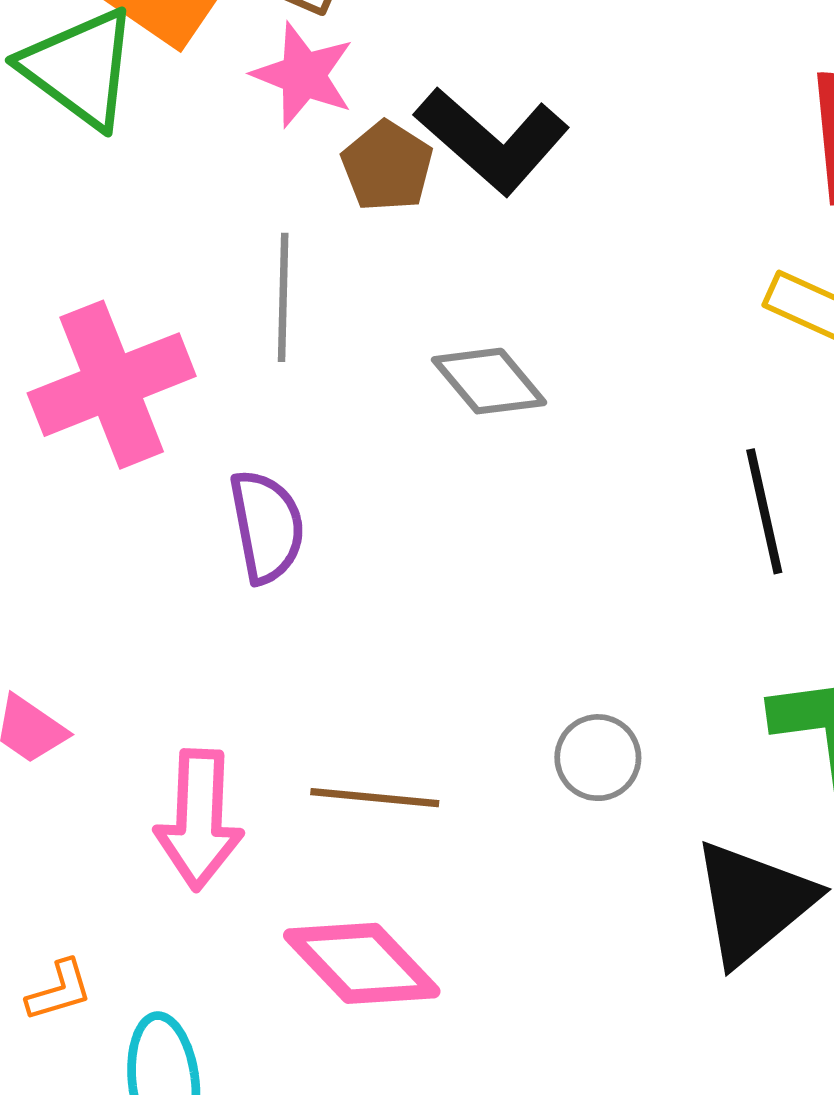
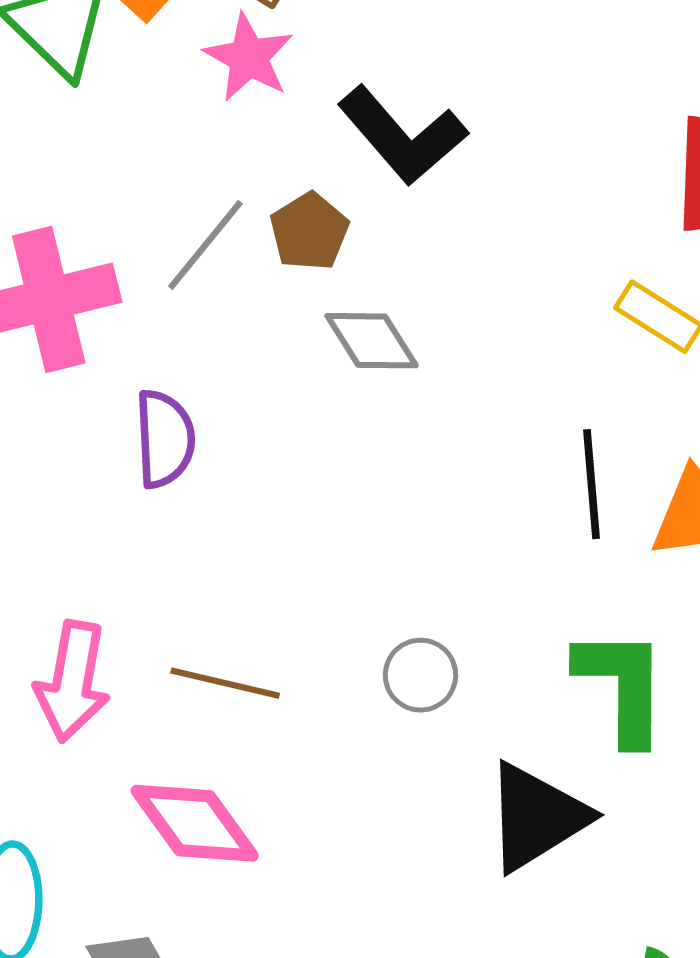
brown pentagon: (387, 166) -> (309, 232), moved
gray line: (283, 297) -> (205, 245), turned 30

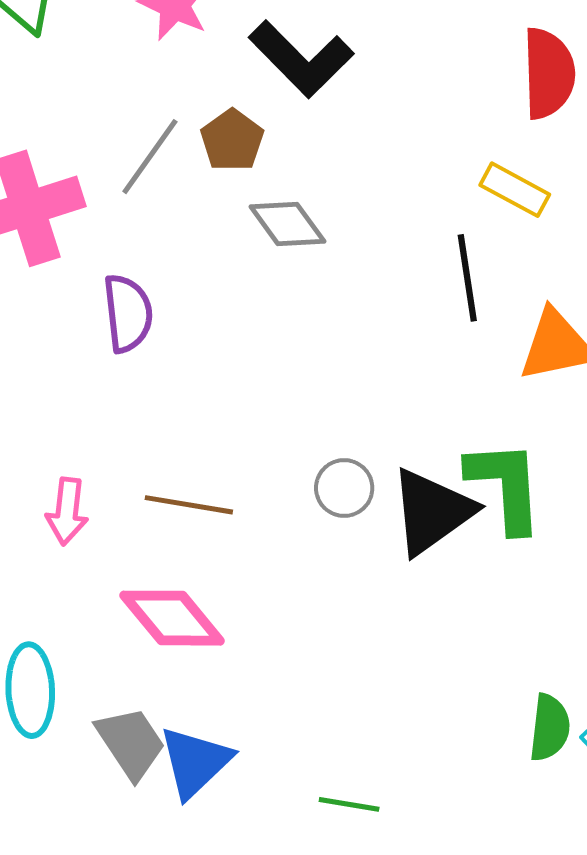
black line: (591, 484) -> (467, 278), moved
pink arrow: (72, 681) -> (67, 511), size x0.7
black triangle: (536, 817) -> (432, 512), moved

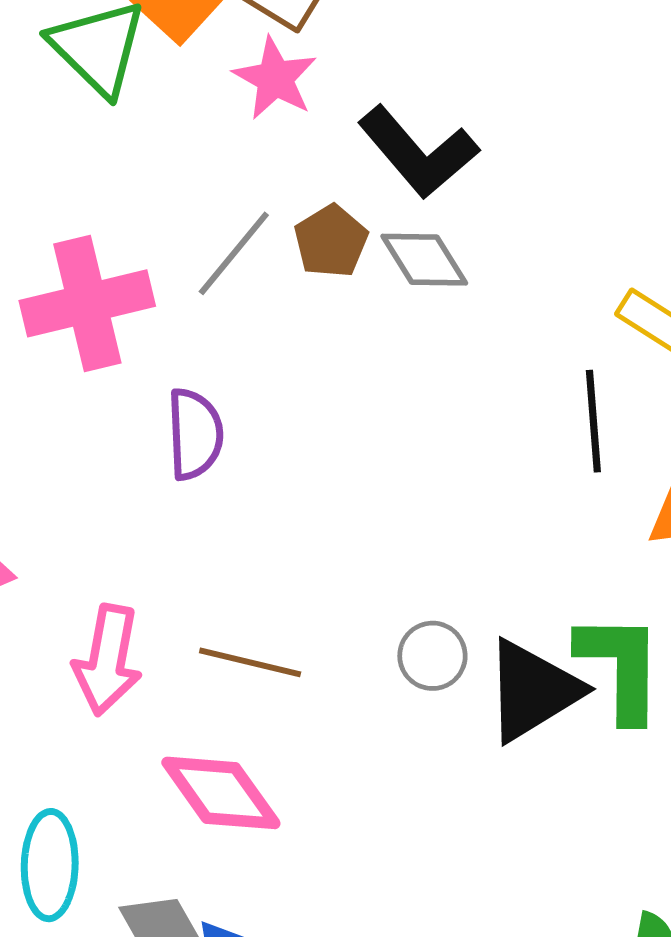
gray diamond: (287, 224) -> (424, 260), moved
pink arrow: (67, 511) -> (108, 660), size x1.4

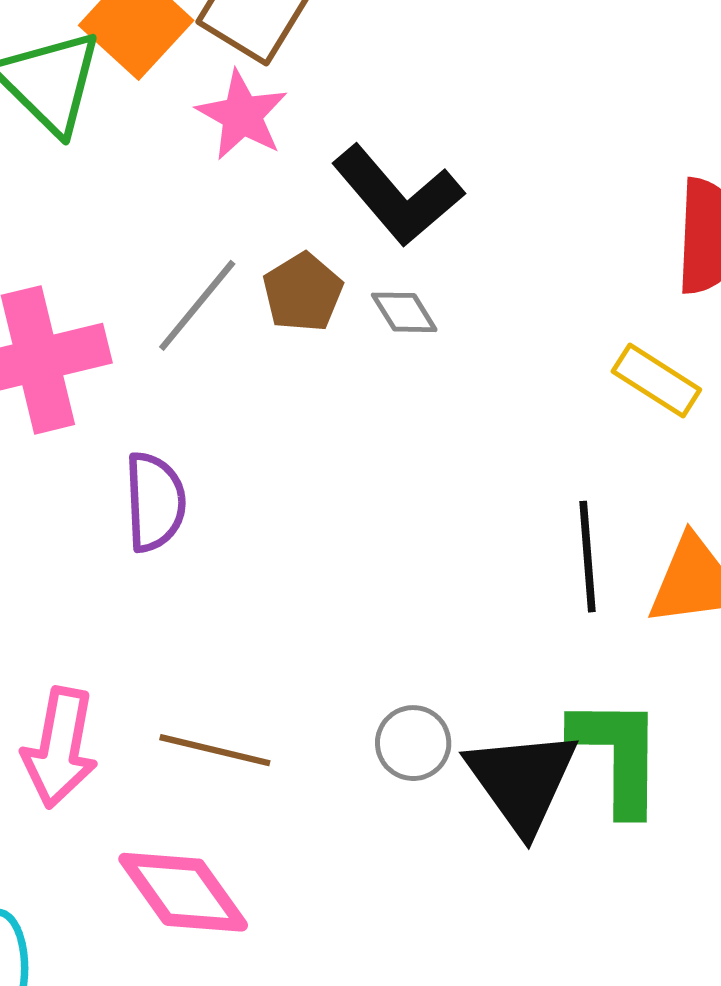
gray diamond: (424, 260) -> (404, 312), size x0.7
black line: (593, 421) -> (588, 557), moved
black triangle: (533, 691) -> (522, 781), turned -34

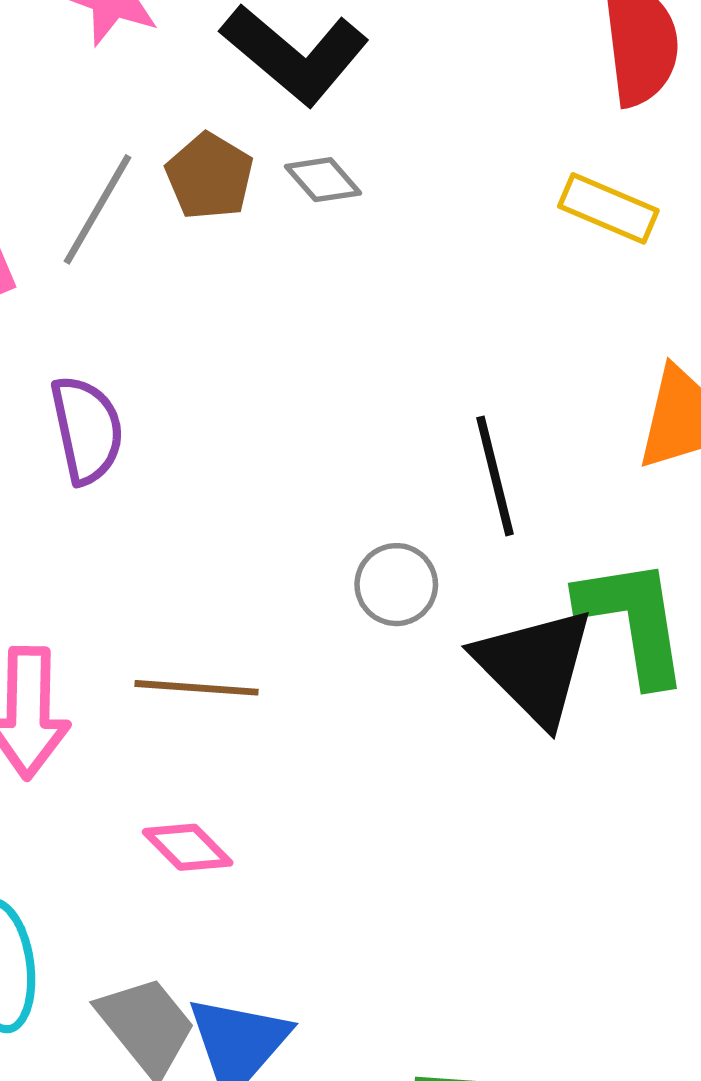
black line: (588, 557) -> (495, 476), moved
gray circle: (413, 743) -> (396, 585), moved
pink diamond: (183, 892) -> (188, 847), size x0.6

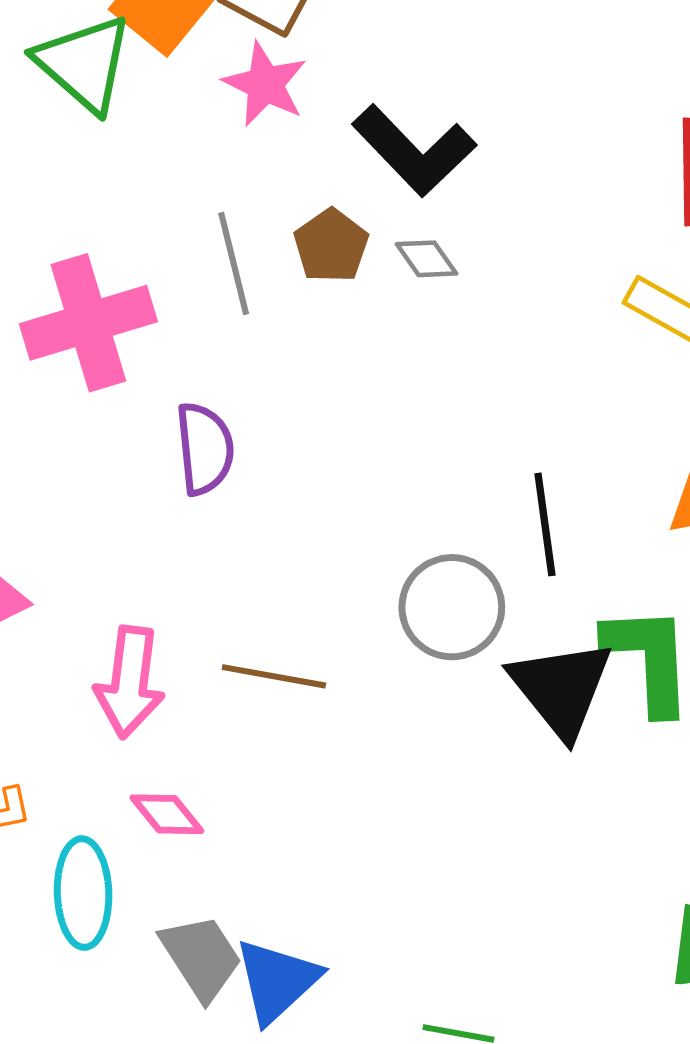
gray line: (98, 209) -> (234, 264), turned -50
gray circle: (396, 585) -> (452, 607), size x1.5
pink diamond: (188, 847) -> (167, 814), moved

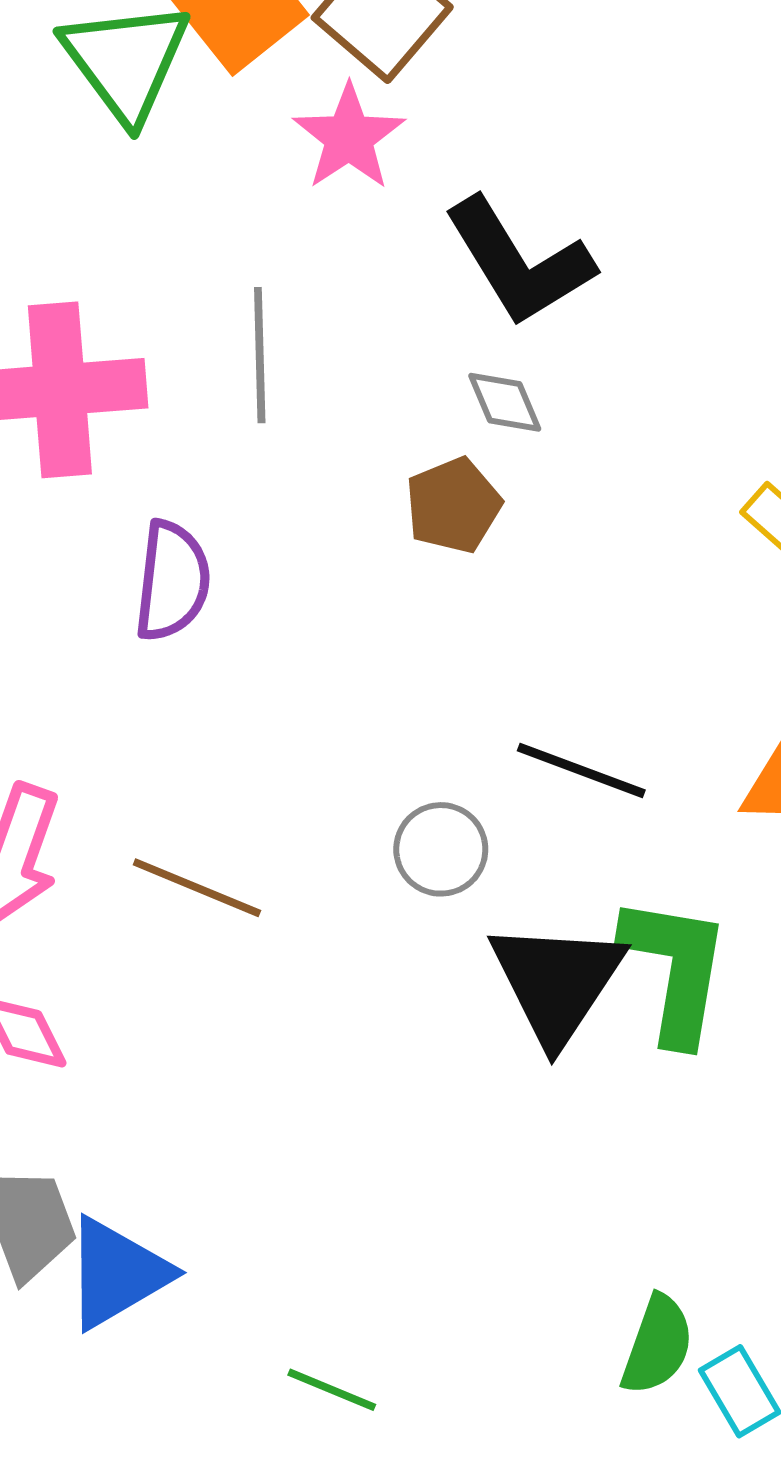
brown pentagon: (331, 246) -> (453, 505), moved
black line: (545, 524) -> (581, 770), turned -74
gray circle: (452, 607) -> (441, 849), size x0.7

